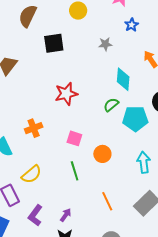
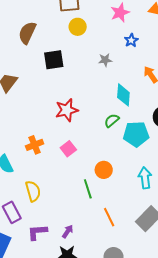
pink square: (74, 138) -> (68, 149), moved, turned 35
green line: (75, 171) -> (88, 189), moved
yellow semicircle: (31, 174) -> (33, 191), turned -65
purple L-shape: (35, 215) -> (37, 232), turned 50

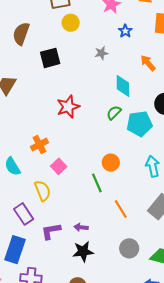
pink square: (68, 149) -> (59, 166), moved
purple arrow: (68, 231) -> (81, 227), turned -112

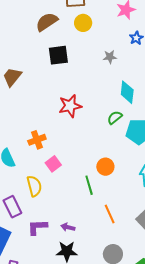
brown semicircle: (21, 34) -> (47, 22), moved, turned 30

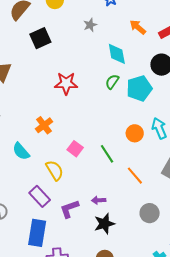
red star: (70, 106) -> (66, 83), turned 30
pink square: (53, 164) -> (75, 149), moved
orange circle: (105, 167) -> (135, 133), moved

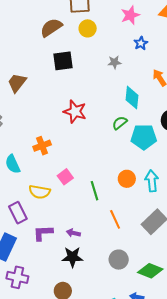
yellow semicircle: (55, 170) -> (40, 192), turned 115

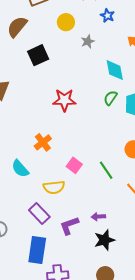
yellow circle: (88, 28) -> (66, 22), moved

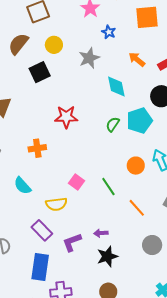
yellow circle: (66, 22) -> (54, 45), moved
gray star: (88, 41) -> (89, 58), size x1.5
green semicircle: (110, 98) -> (113, 124), moved
orange cross: (43, 142) -> (37, 148), moved, turned 30

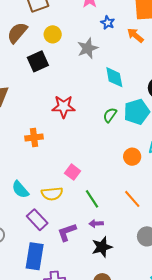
orange arrow: (137, 59) -> (135, 35), moved
cyan semicircle: (22, 186) -> (20, 190), moved
green line: (108, 187) -> (92, 199), moved

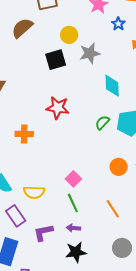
blue star: (108, 23) -> (118, 24), moved
yellow circle: (53, 34) -> (69, 35), moved
black square: (38, 61) -> (56, 60), moved
pink square: (73, 172) -> (73, 179), moved

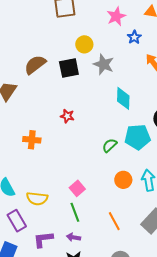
brown semicircle: (22, 28) -> (35, 65), moved
gray star: (90, 53) -> (103, 64), turned 30
red star: (58, 108) -> (67, 116), size x0.6
green semicircle: (102, 123) -> (110, 145), moved

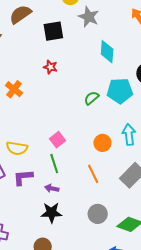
black square: (69, 68) -> (53, 31), moved
orange cross: (32, 140) -> (14, 89), turned 30
orange circle: (123, 180) -> (102, 143), moved
purple L-shape: (43, 239) -> (23, 177), moved

